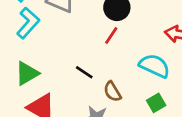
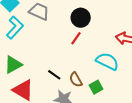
black line: (84, 72) -> (54, 75), moved
green square: (156, 103) -> (96, 87), moved

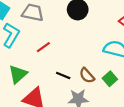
red line: (76, 38) -> (43, 47), moved, turned 32

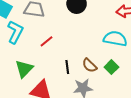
black line: (63, 76) -> (67, 67), turned 64

